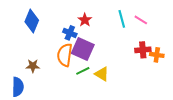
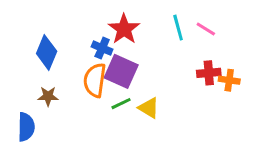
red star: (85, 20) -> (124, 29), size x1.5
blue diamond: (32, 21) -> (47, 52), moved

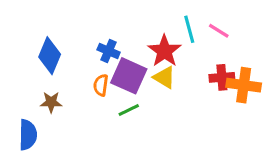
red star: (124, 29) -> (164, 51), moved
orange semicircle: (95, 80) -> (101, 85), size x0.6
orange cross: (229, 80) -> (244, 85), size x1.5
yellow triangle: (149, 108) -> (164, 77), moved

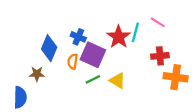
cyan line: (189, 29) -> (135, 32), moved, turned 30
blue diamond: (50, 56) -> (49, 48), moved
yellow triangle: (164, 77) -> (117, 81), moved
orange cross: (244, 85) -> (176, 77), moved

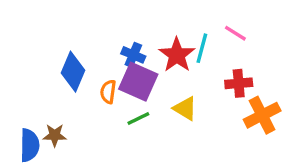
blue cross: (78, 37) -> (133, 55), moved
brown star: (37, 74) -> (55, 135), moved
orange cross: (176, 77) -> (262, 115), turned -35
yellow triangle: (117, 81) -> (185, 108), moved

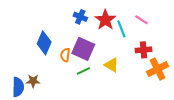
cyan line: (202, 48) -> (121, 29), turned -36
blue cross: (133, 55) -> (80, 17), moved
red star: (177, 55) -> (105, 20), moved

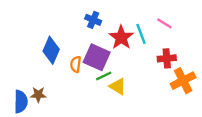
red star: (105, 20) -> (121, 37), moved
yellow triangle: (111, 65) -> (118, 86), moved
green line: (83, 71) -> (104, 76), moved

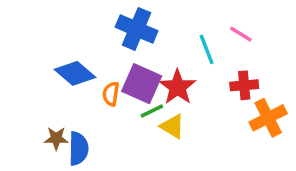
blue cross: (93, 20) -> (137, 29), size x1.6
red star: (121, 37) -> (178, 87), moved
blue diamond: (51, 50) -> (75, 73), turned -72
blue semicircle: (21, 102) -> (78, 149), moved

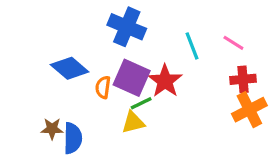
pink line: (241, 34) -> (233, 43), moved
red cross: (244, 85) -> (243, 79), moved
yellow triangle: (172, 126) -> (133, 122), moved, turned -45

